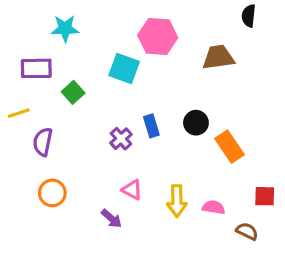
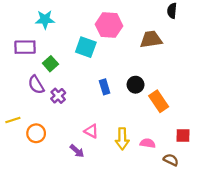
yellow line: (19, 113) -> (13, 120), moved
purple cross: (121, 139) -> (58, 96), moved
purple semicircle: (43, 142) -> (36, 85), moved, turned -42

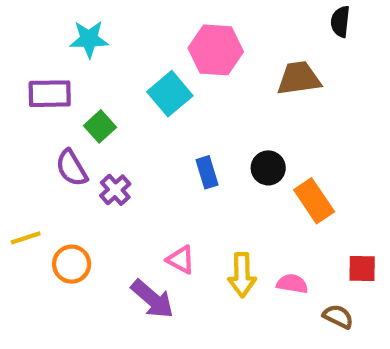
cyan square: (86, 47) -> (170, 94), turned 30
purple arrow: (77, 151) -> (152, 299), size x1.5

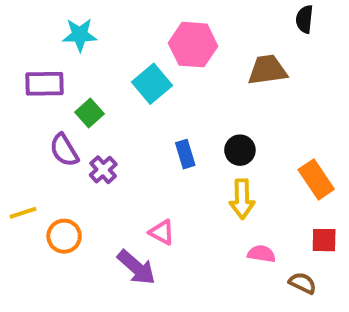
orange rectangle: (314, 201) -> (316, 179), moved
yellow arrow: (242, 275) -> (242, 199), moved

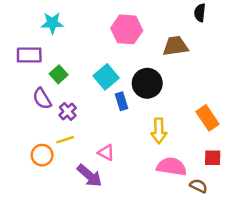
cyan square: (152, 84) -> (106, 77), moved
black circle: (240, 150) -> (147, 83), moved, size x1.5
yellow line: (23, 213) -> (65, 140), moved
pink semicircle: (261, 254) -> (172, 167), size x1.6

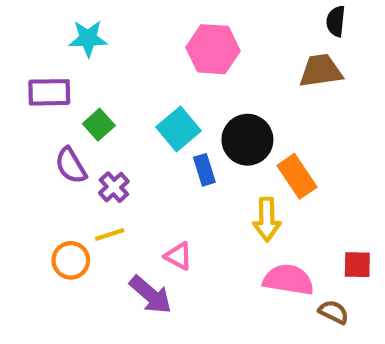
brown trapezoid: (175, 46) -> (321, 71), moved
orange rectangle: (207, 118) -> (297, 176), moved

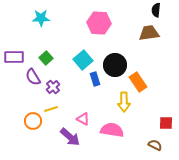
purple rectangle: (49, 92) -> (14, 57), moved
pink semicircle: (288, 280) -> (112, 130), moved

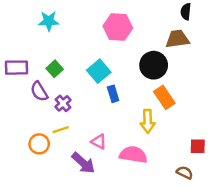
black circle: (115, 65) -> (154, 65), moved

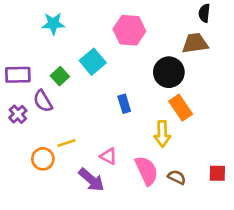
cyan square: (99, 71) -> (93, 62), moved
purple cross: (63, 103) -> (18, 114), moved
red square: (198, 146) -> (217, 173), moved
pink semicircle: (133, 155) -> (147, 171), turned 56
brown semicircle: (185, 172) -> (177, 177), moved

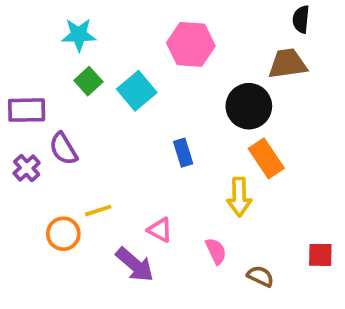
green square: (60, 76) -> (88, 81), moved
pink semicircle: (147, 171) -> (216, 251), size x0.6
brown semicircle: (177, 177) -> (260, 276), moved

